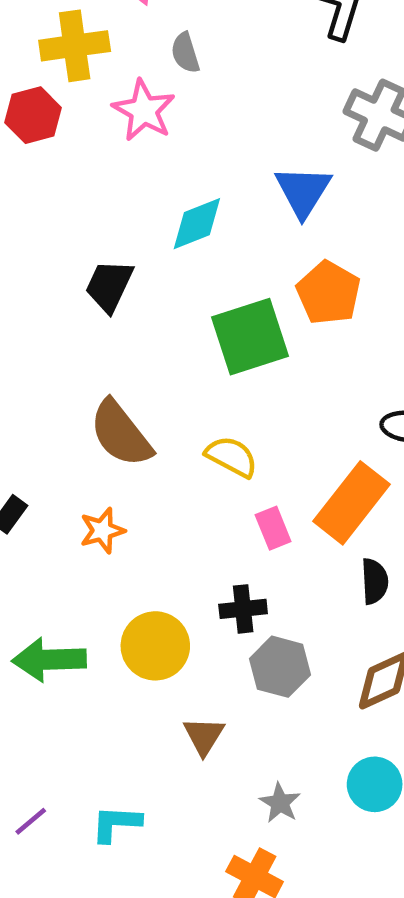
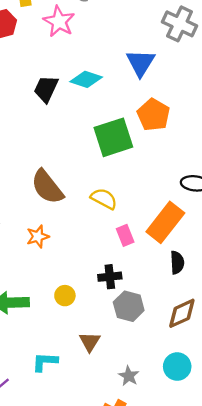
cyan diamond: (197, 224) -> (86, 79), turned 40
black trapezoid: (109, 286) -> (46, 89), moved
yellow circle: (155, 646) -> (65, 296), size x0.6
cyan L-shape: (116, 824) -> (45, 362), moved

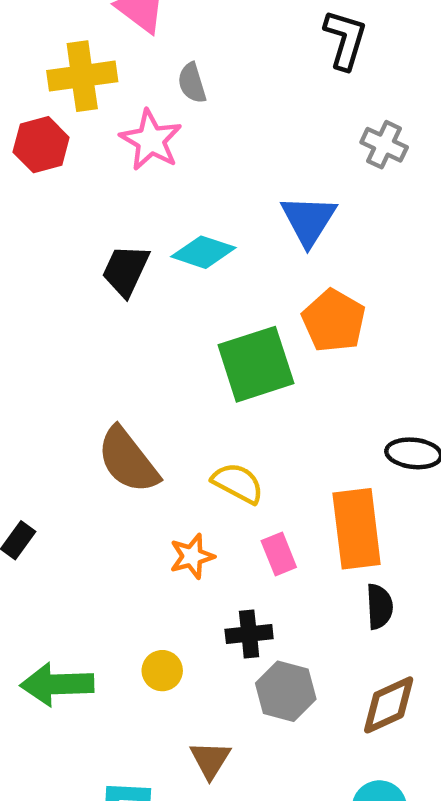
gray cross: (180, 24) -> (384, 145), size x0.7
orange rectangle: (165, 222) -> (357, 529), turned -45
orange star: (38, 237) -> (192, 556), moved

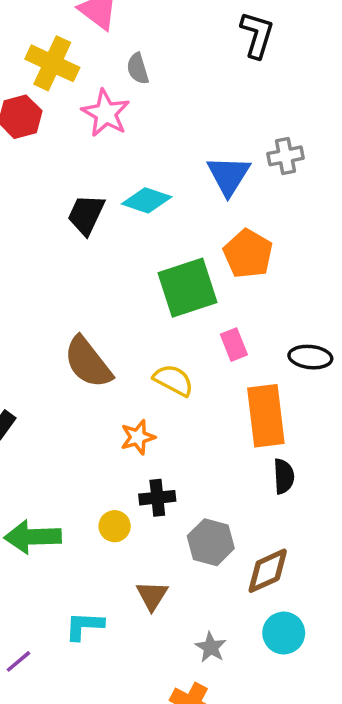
yellow cross: (82, 76) -> (52, 63), turned 33
gray cross: (384, 145) -> (285, 156), moved, turned -36
pink rectangle: (279, 554) -> (234, 345), moved
black cross: (249, 634) -> (157, 498), moved
brown diamond: (389, 705) -> (268, 571), moved

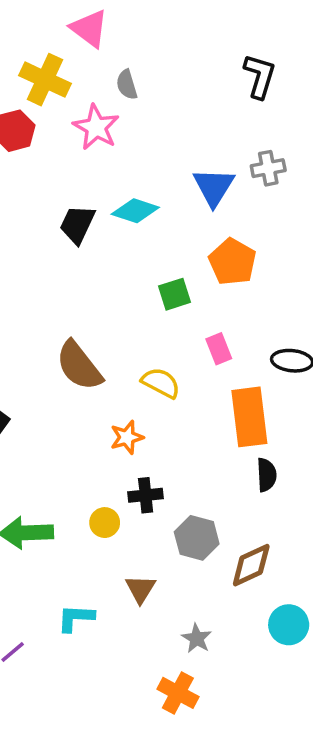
black L-shape: (257, 35) -> (260, 76), moved
green square: (188, 288) -> (174, 294), size x0.6
cyan circle: (284, 633) -> (289, 625), moved

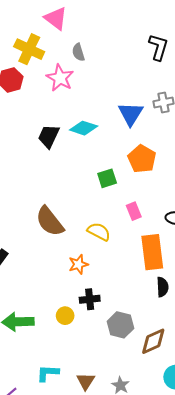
brown triangle: (140, 589) -> (86, 381), moved

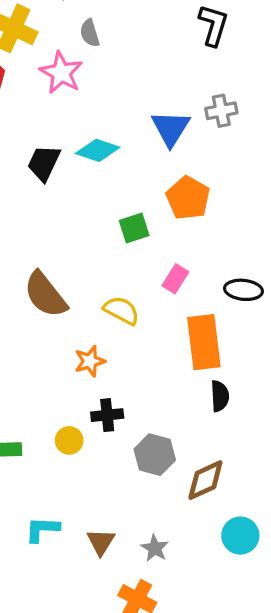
pink rectangle: (134, 211) -> (175, 279), turned 54

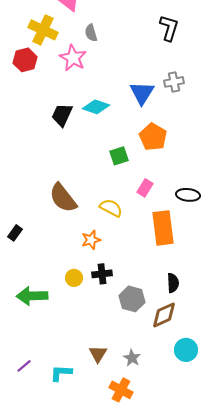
black semicircle: (220, 396) -> (173, 283), moved
yellow circle: (69, 440) -> (74, 278), moved
cyan L-shape: (42, 529) -> (61, 373), moved

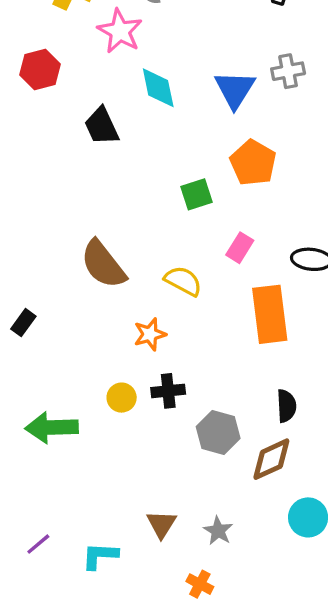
red hexagon: (25, 60) -> (40, 69), moved
cyan diamond: (96, 107) -> (158, 88), moved, turned 60
black trapezoid: (62, 115) -> (102, 126), turned -50
orange cross: (121, 390) -> (200, 584), size x0.7

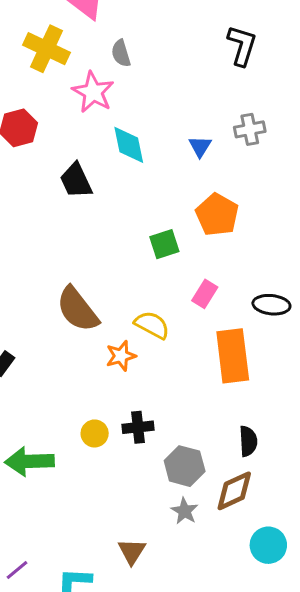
blue triangle: (235, 89) -> (200, 146), size x0.6
orange star: (150, 334) -> (121, 356), moved
gray star: (218, 531) -> (185, 511), moved

